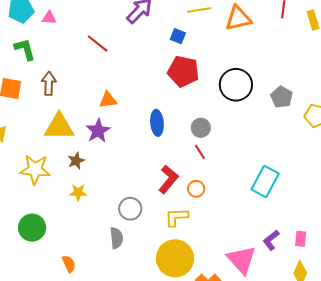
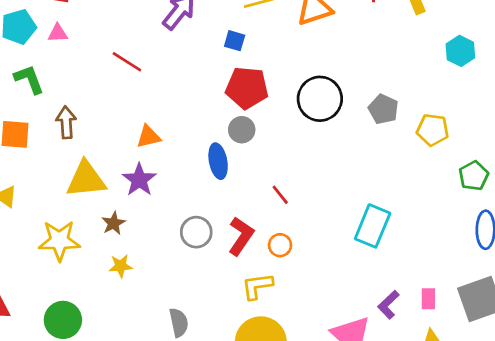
gray circle: (201, 128) -> (242, 130), moved
gray circle: (130, 209) -> (196, 232), moved

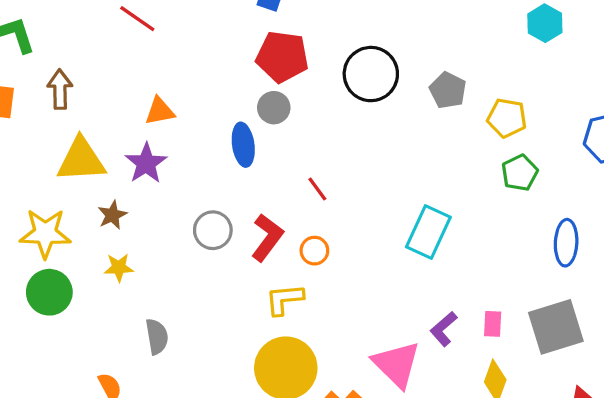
green pentagon: (474, 176) -> (520, 173), moved
green circle: (63, 320) -> (49, 292), moved
gray semicircle: (179, 323) -> (157, 337), moved

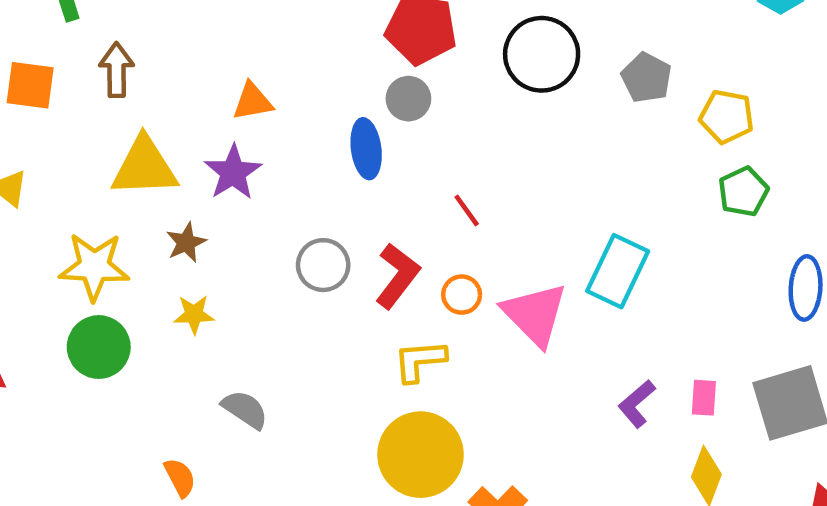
gray semicircle: (157, 337) -> (245, 409), turned -48
pink triangle: (397, 364) -> (535, 314), moved

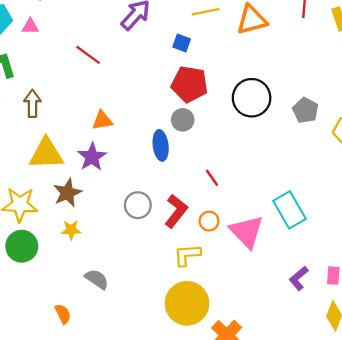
brown star: (186, 243) -> (67, 193), size x1.4
cyan rectangle: (618, 271) -> (290, 210), turned -56

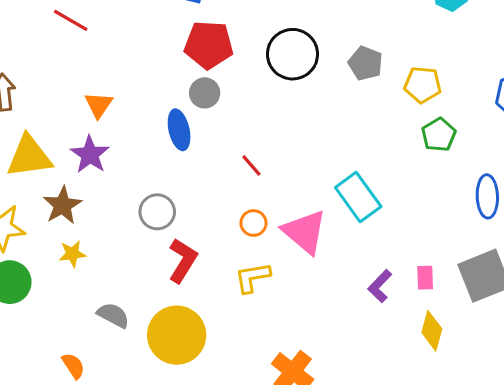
orange triangle: (102, 120) -> (99, 105), turned -40
red L-shape: (176, 211) -> (183, 261), moved
yellow L-shape: (187, 255) -> (252, 277), moved
yellow circle: (187, 303) -> (177, 335), moved

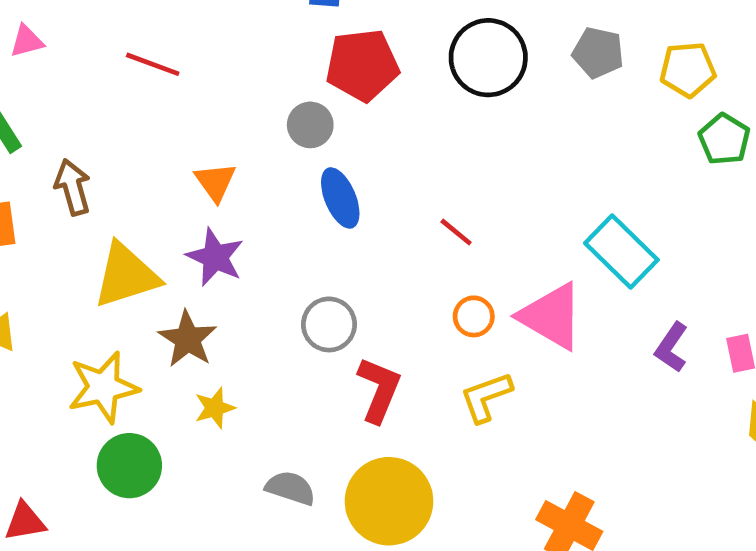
gray circle: (205, 93) -> (310, 125), moved
purple L-shape: (380, 286) -> (671, 347), moved

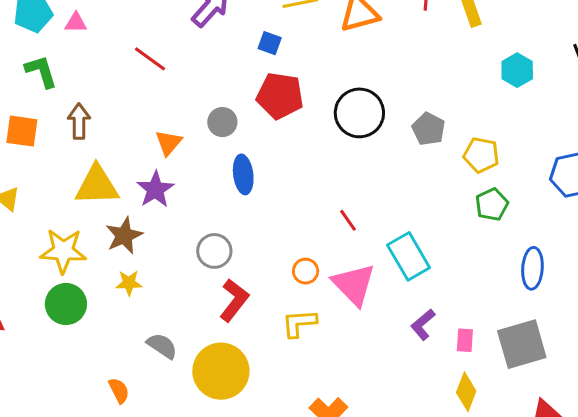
gray circle: (310, 125) -> (222, 122), moved
red line: (456, 232) -> (348, 220), moved

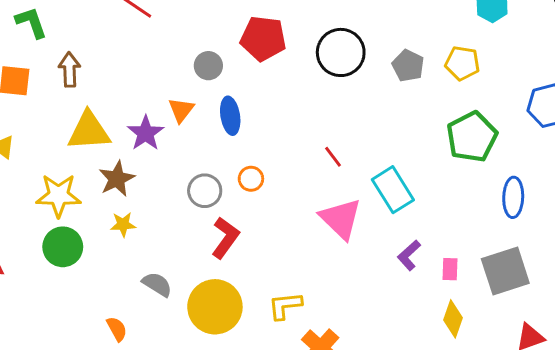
orange triangle: (169, 143) -> (181, 110), moved
yellow pentagon: (481, 155) -> (462, 63), moved
green pentagon: (492, 204) -> (472, 137), size x1.6
orange circle: (306, 271) -> (251, 179), moved
yellow L-shape: (299, 323) -> (285, 306), moved

